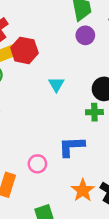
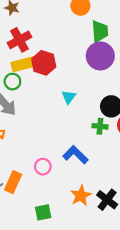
purple circle: (85, 35) -> (100, 56), size x1.6
blue L-shape: (71, 146) -> (75, 155), turned 40

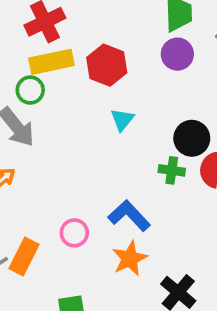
purple circle: (100, 56) -> (177, 54), size x0.7
red hexagon: (44, 63) -> (107, 65), moved
orange star: (81, 196) -> (130, 259), moved

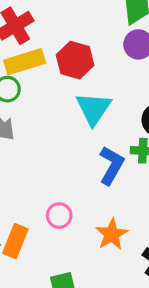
cyan triangle: (122, 120) -> (94, 109), size x1.6
blue L-shape: (129, 216) -> (111, 165), moved, turned 78

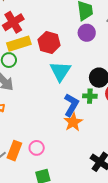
pink circle: (59, 216) -> (37, 148), moved
orange star: (112, 234) -> (73, 122), moved

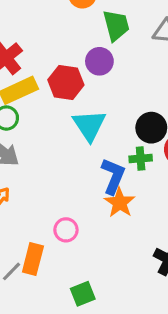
purple circle: (87, 33) -> (99, 61), moved
pink circle: (37, 148) -> (66, 230), moved

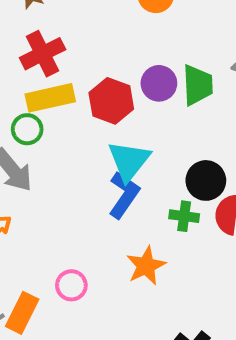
green trapezoid: (116, 25) -> (198, 85), moved
blue L-shape: (113, 176) -> (124, 195), moved

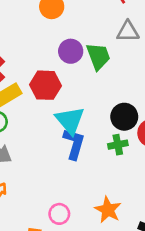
purple circle: (159, 83) -> (71, 51), moved
orange star: (146, 266) -> (108, 210), moved

